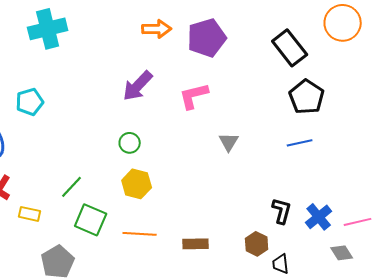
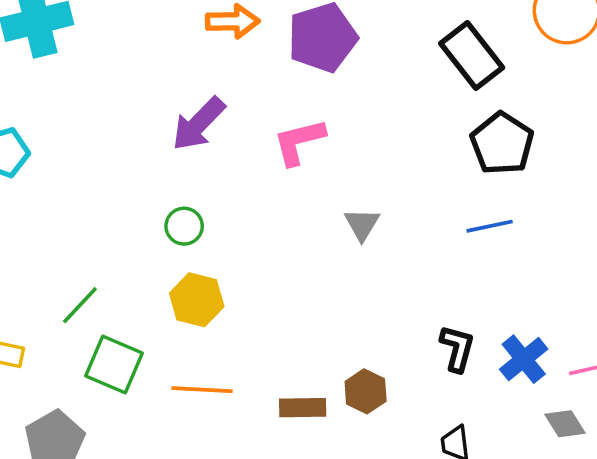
brown hexagon: (257, 244) -> (366, 391), moved

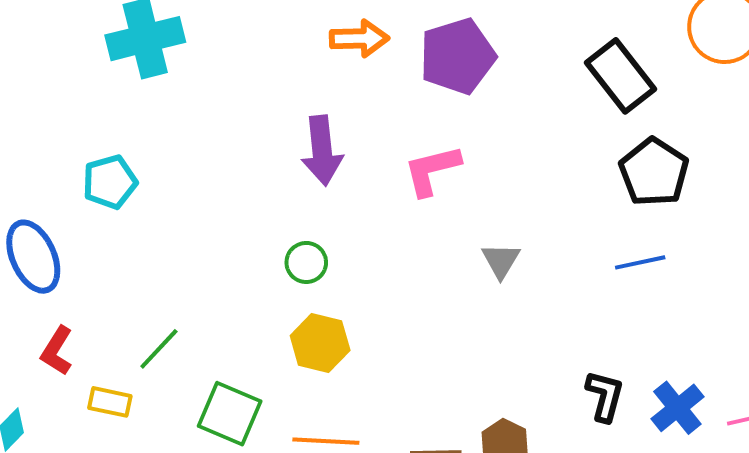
purple arrow: (198, 124) -> (322, 151), turned -50
green line: (80, 305) -> (159, 349), moved

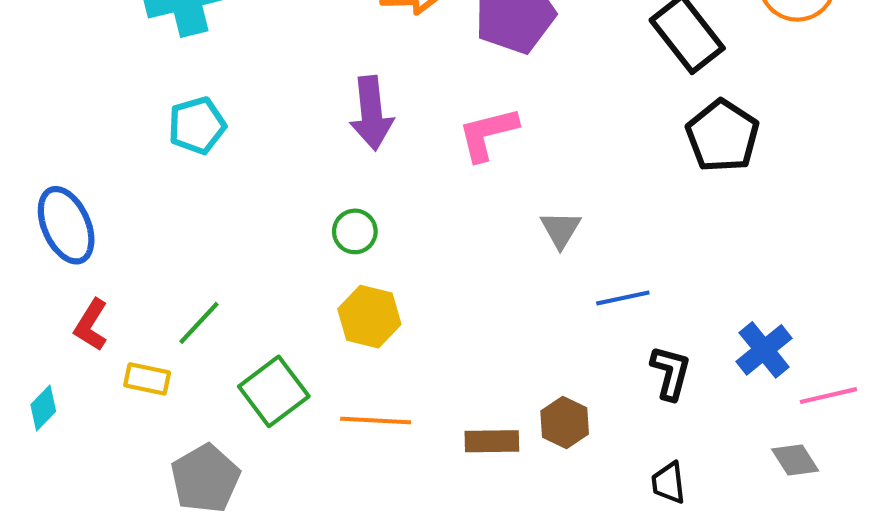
cyan pentagon: (110, 182) -> (197, 126), moved
blue line: (640, 262) -> (623, 298), moved
blue cross: (677, 408) -> (764, 350), moved
green square: (230, 414) -> (274, 391), turned 30

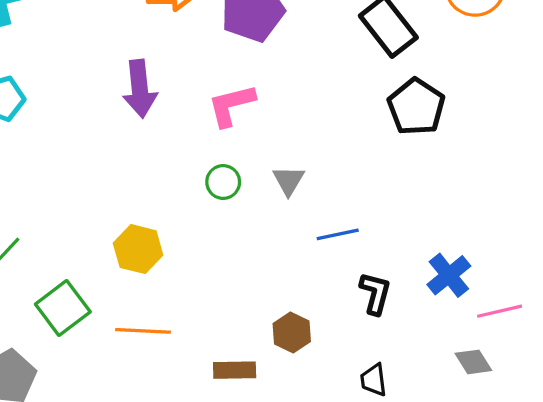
green circle: (355, 231) -> (223, 182), moved
brown rectangle: (492, 441) -> (235, 370), moved

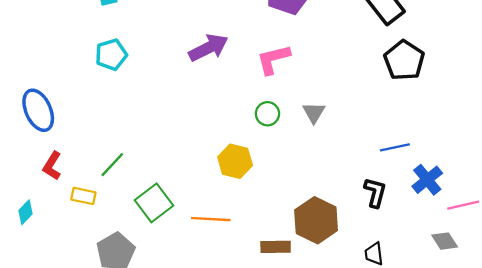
purple arrow: (140, 89) -> (208, 48), turned -111
blue line: (338, 234) -> (395, 147), moved
yellow hexagon: (138, 249) -> (235, 161), moved
brown hexagon: (292, 333) -> (316, 220), size x1.6

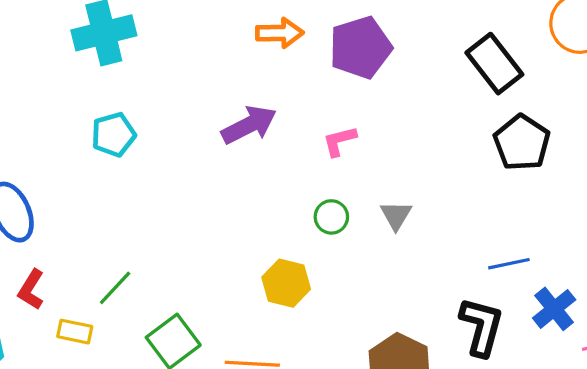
pink L-shape: (273, 59) -> (339, 141), size x0.7
black L-shape: (375, 192) -> (481, 327), size x1.4

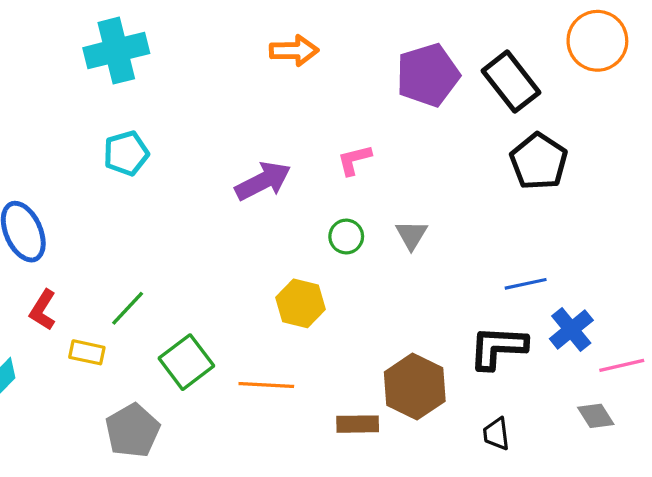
purple pentagon: (360, 47) -> (428, 75), moved
purple arrow: (249, 125) -> (263, 181), moved
black L-shape: (481, 327) -> (498, 347), turned -102

